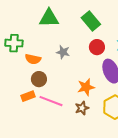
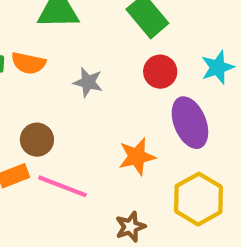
orange semicircle: (33, 59) -> (28, 63), moved
brown star: (82, 108) -> (130, 227), moved

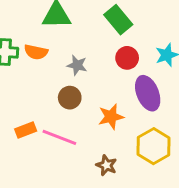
brown circle: (37, 140) -> (70, 98), moved
brown star: (130, 227) -> (107, 165), turned -30

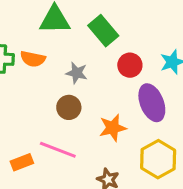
green rectangle: (118, 20) -> (103, 31), moved
orange rectangle: (26, 130) -> (22, 162), moved

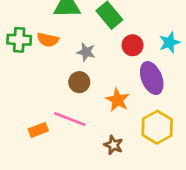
orange star: (113, 128) -> (118, 100), turned -30

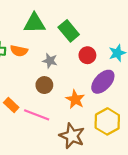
purple ellipse: (152, 78) -> (103, 82), turned 65
orange rectangle: (38, 130) -> (11, 105), moved, turned 64
brown star: (113, 145) -> (72, 136), size x1.6

